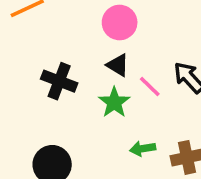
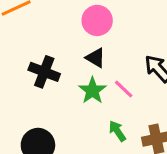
pink line: (150, 86) -> (124, 89), moved
green arrow: (143, 149) -> (117, 131), turned 65

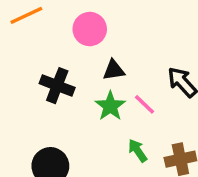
pink circle: (97, 20) -> (90, 29), moved
black triangle: (96, 58) -> (114, 70), turned -40

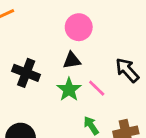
pink circle: (90, 29) -> (79, 27), moved

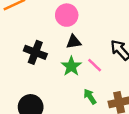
pink circle: (79, 27) -> (67, 15), moved

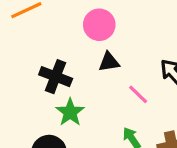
green star: (71, 66) -> (70, 112), moved

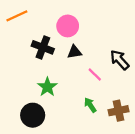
black cross: (56, 77) -> (43, 47), moved

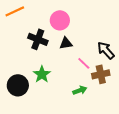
green arrow: (90, 105) -> (80, 90), turned 104
brown cross: (118, 111) -> (101, 74), moved
black circle: (33, 115) -> (18, 85), moved

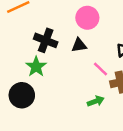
pink circle: (60, 20) -> (87, 18), moved
green star: (42, 74) -> (36, 67), moved

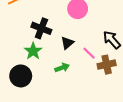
black triangle: (79, 45) -> (67, 43), moved, turned -32
green arrow: (96, 101) -> (62, 68), moved

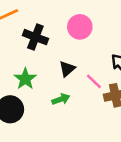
black cross: (41, 28) -> (35, 37), moved

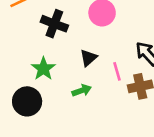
pink line: (94, 81) -> (117, 71), turned 30

